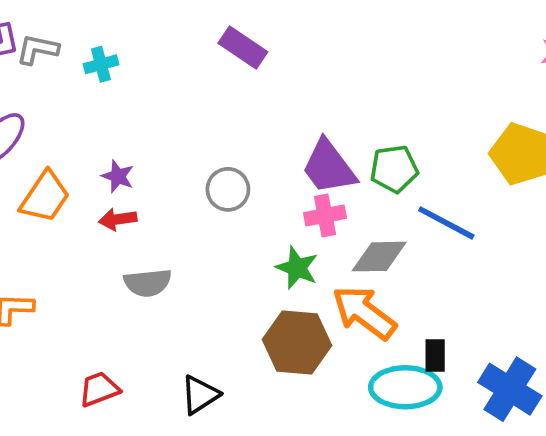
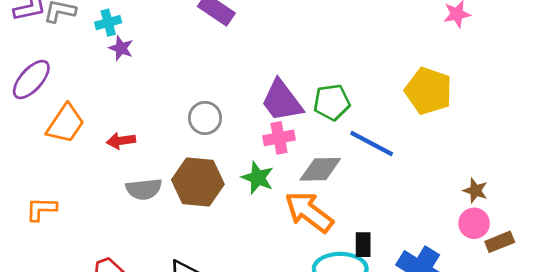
purple star: (118, 176) -> (121, 48), moved
brown hexagon: (297, 342) -> (198, 182), moved

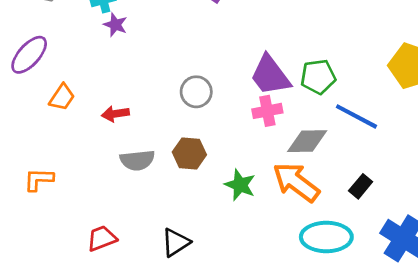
orange trapezoid: (65, 124) -> (62, 97), size x0.7
green star: (258, 178) -> (240, 185), moved
brown hexagon: (198, 182) -> (189, 153), size x0.7
black rectangle: (363, 245) -> (361, 186), moved, turned 40

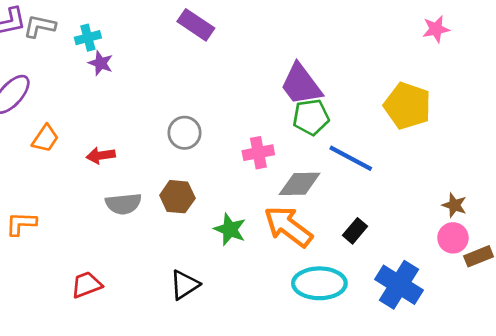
purple trapezoid: (270, 75) -> (301, 84), moved
black triangle: (176, 242) -> (185, 285), moved

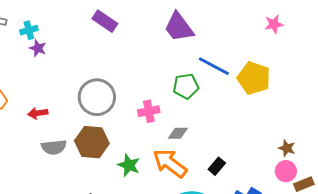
purple trapezoid: (301, 84) -> (179, 27), moved
gray circle: (185, 133) -> (97, 97), size x1.6
blue line: (351, 158) -> (214, 66), moved
gray diamond: (300, 184) -> (178, 133), size x0.7
brown hexagon: (177, 197) -> (92, 142), size x1.4

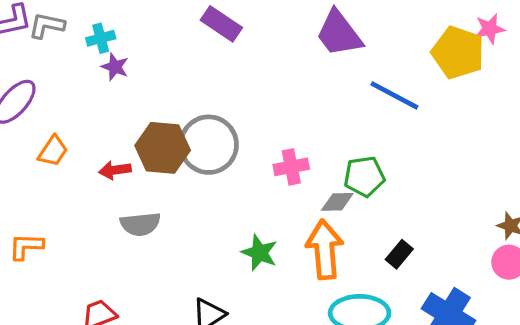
yellow pentagon: (254, 78) -> (458, 53), moved
green pentagon: (186, 86) -> (364, 176), moved
brown hexagon: (92, 142) -> (163, 148), moved
orange arrow: (170, 163) -> (325, 249), turned 48

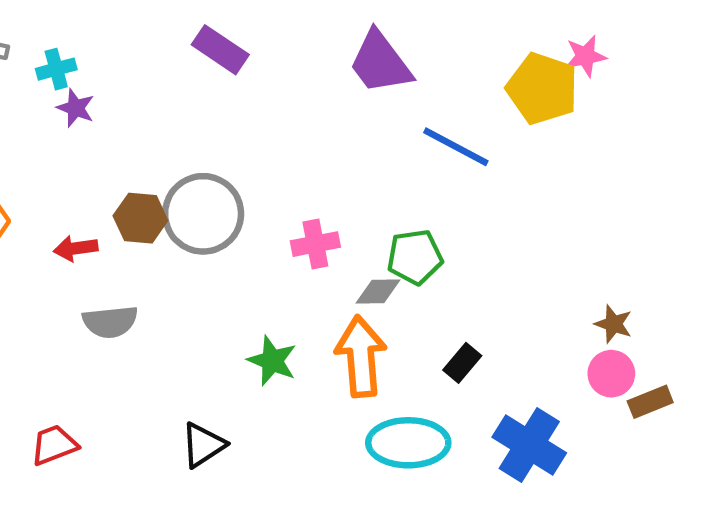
brown hexagon: (163, 148) -> (140, 218), size x0.7

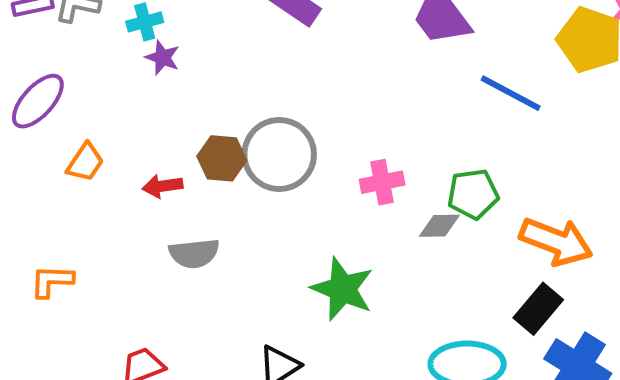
orange arrow: (361, 356) -> (556, 241), moved, turned 116
green star: (272, 361) -> (342, 289), size x1.4
black rectangle: (462, 363) -> (538, 309), moved, size x1.4

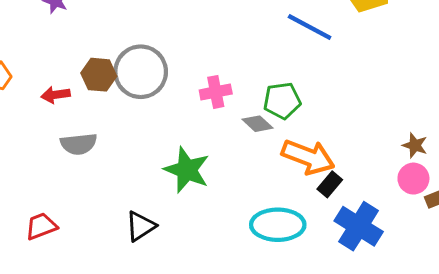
gray diamond: (439, 226) -> (258, 124), turned 44
orange arrow: (556, 241) -> (308, 157), moved
black rectangle: (538, 309) -> (330, 184), size x0.7

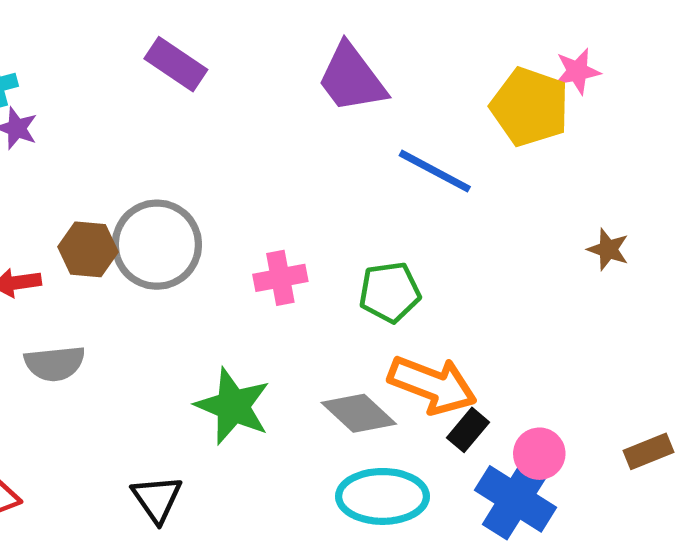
gray diamond: (258, 124) -> (359, 413), moved, size x1.4
brown star: (415, 145) -> (608, 249), moved
pink circle: (413, 179) -> (539, 454), moved
black triangle: (141, 226) -> (157, 499), turned -32

